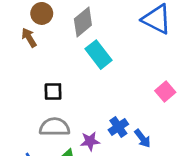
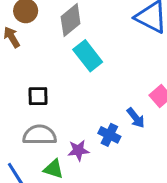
blue cross: (118, 127) -> (109, 135), turned -30
blue arrow: (143, 138) -> (136, 118), moved

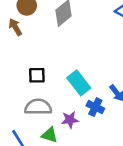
cyan rectangle: (88, 56) -> (79, 83), moved

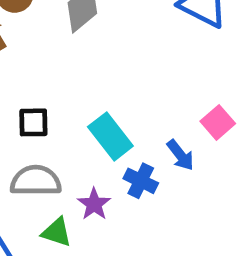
purple star: (70, 120) -> (94, 204), turned -30

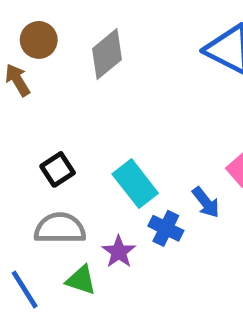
black square: (33, 122) -> (58, 169), turned -32

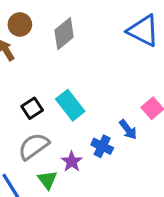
cyan rectangle: (135, 184) -> (70, 105), moved
gray semicircle: (60, 228) -> (34, 146), turned -36
green triangle: (81, 280) -> (47, 180), turned 35

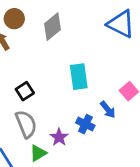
cyan rectangle: (70, 105) -> (79, 77), moved, turned 30
gray semicircle: (34, 146) -> (26, 124), turned 104
green triangle: (47, 180) -> (38, 153), turned 36

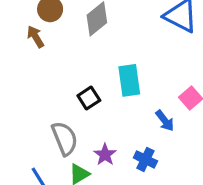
black square: (25, 91) -> (89, 98), moved
blue cross: (85, 124) -> (145, 159), moved

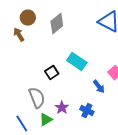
cyan rectangle: (129, 80) -> (77, 62), turned -48

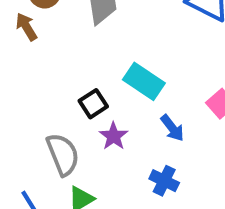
blue arrow: (99, 87) -> (172, 128), moved
purple star: (62, 108) -> (114, 136), moved

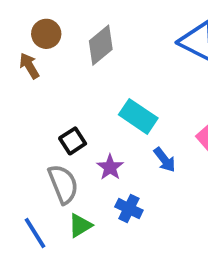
black square: (93, 104) -> (73, 141), moved
blue cross: (164, 181) -> (129, 209), moved

